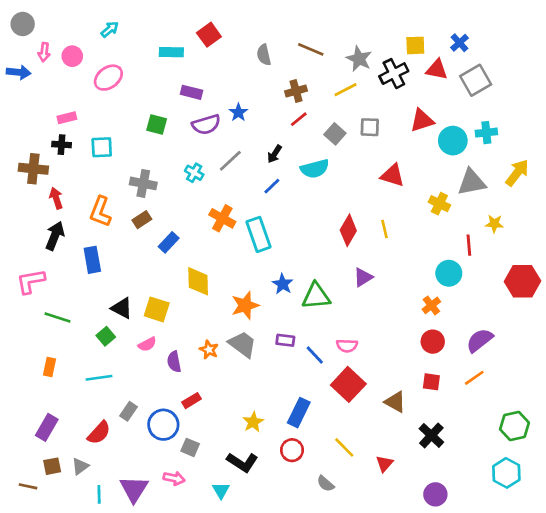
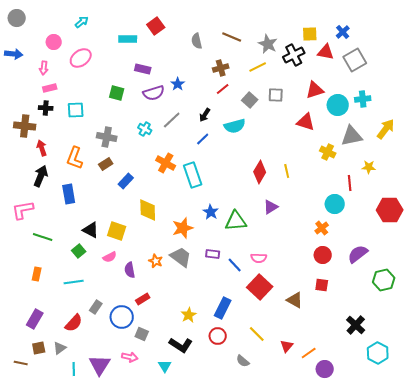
pink arrow: (44, 52) -> (44, 68), moved
red triangle: (393, 175) -> (306, 122), moved
orange line: (474, 378) -> (309, 353), moved
green hexagon: (514, 426) -> (384, 280), moved
black cross: (431, 435) -> (356, 325), moved

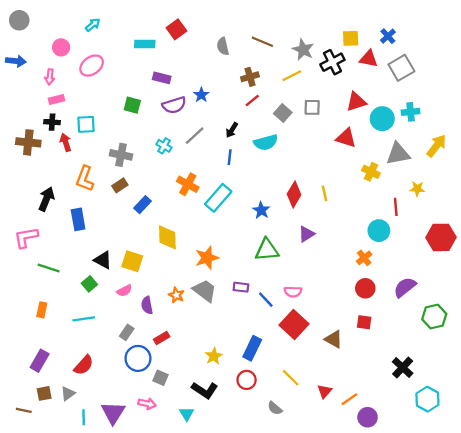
blue line: (203, 139) -> (230, 157), turned -40
red arrow: (42, 148) -> (66, 142), moved
cyan rectangle: (193, 175) -> (218, 198), turned 60
blue star: (211, 212) -> (261, 210), moved
gray rectangle: (96, 307) -> (127, 332), moved

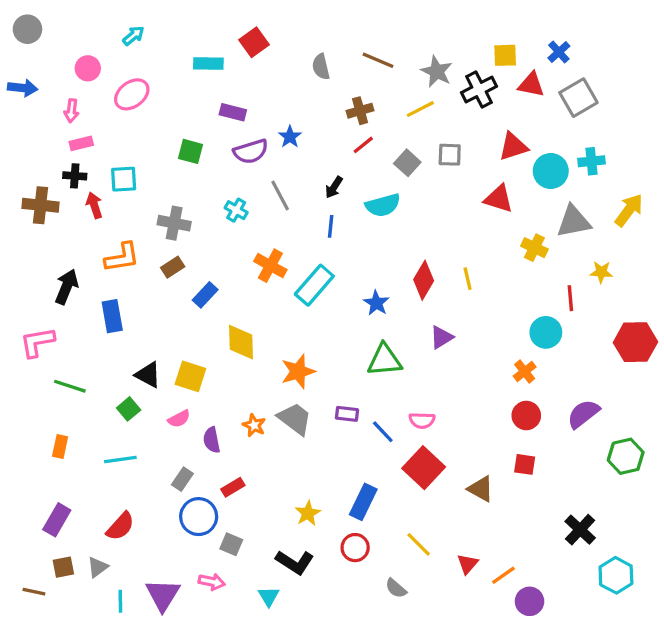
gray line: (195, 136) -> (280, 195), turned -75
orange L-shape: (85, 179) -> (122, 257), turned -120

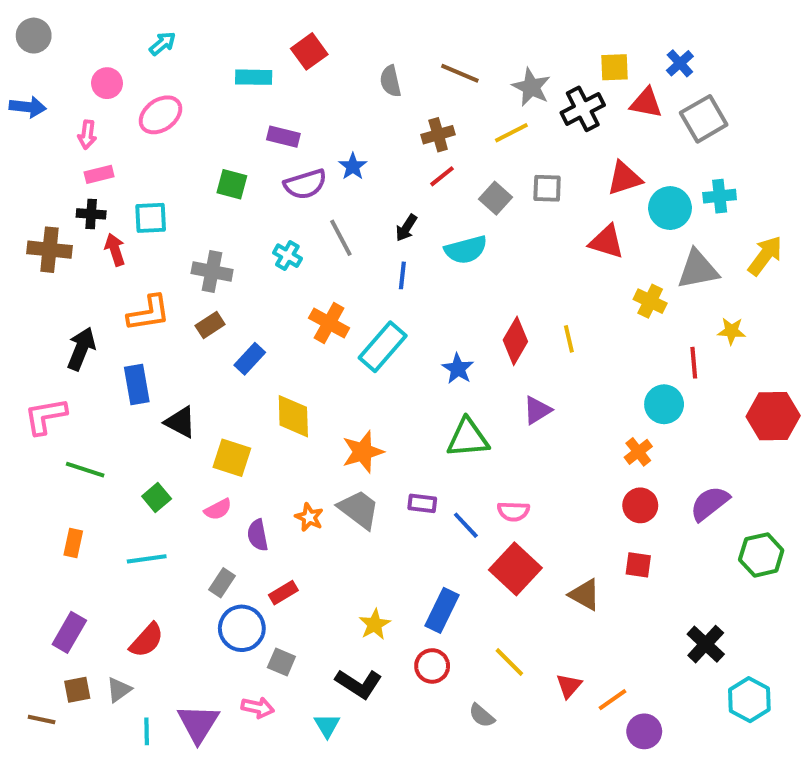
black triangle: (148, 375) -> (180, 422), moved

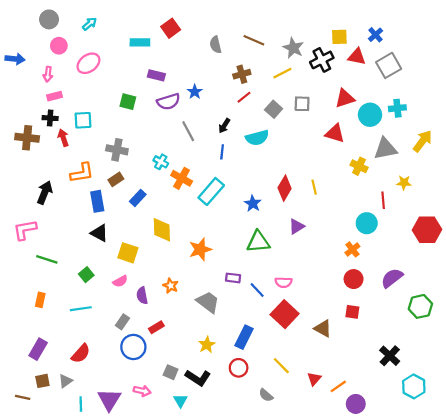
gray circle: (34, 36) -> (49, 19), moved
cyan cross: (287, 256) -> (161, 162), moved
blue rectangle: (137, 384) -> (97, 201), moved
gray trapezoid: (359, 509) -> (208, 302), moved
gray square: (281, 662) -> (171, 372), moved

